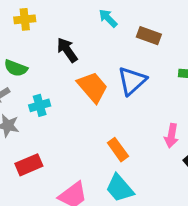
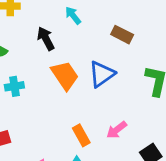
cyan arrow: (108, 18) -> (73, 15), moved
pink arrow: (171, 136) -> (117, 130), moved, turned 35

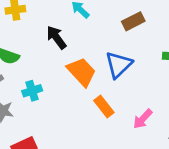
brown rectangle: (122, 35) -> (133, 21), turned -45
orange rectangle: (81, 135) -> (104, 107), moved

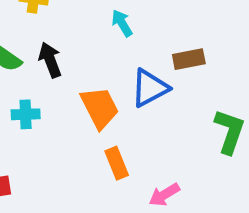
black arrow: (56, 37) -> (50, 60), moved
blue triangle: (119, 65) -> (150, 88), moved

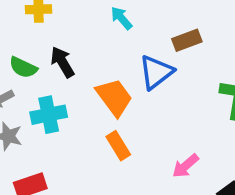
cyan cross: (26, 114) -> (49, 115), size x1.4
orange rectangle: (117, 163) -> (118, 146), moved

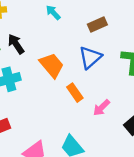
blue triangle: (156, 72) -> (90, 58), moved
orange rectangle: (118, 146) -> (75, 93), moved

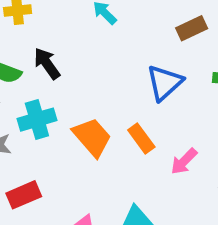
brown rectangle: (97, 24) -> (192, 28), moved
orange trapezoid: (52, 65) -> (92, 137), moved

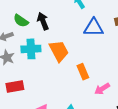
blue triangle: (164, 83) -> (94, 28), moved, turned 30
orange trapezoid: (92, 137) -> (59, 51), moved

